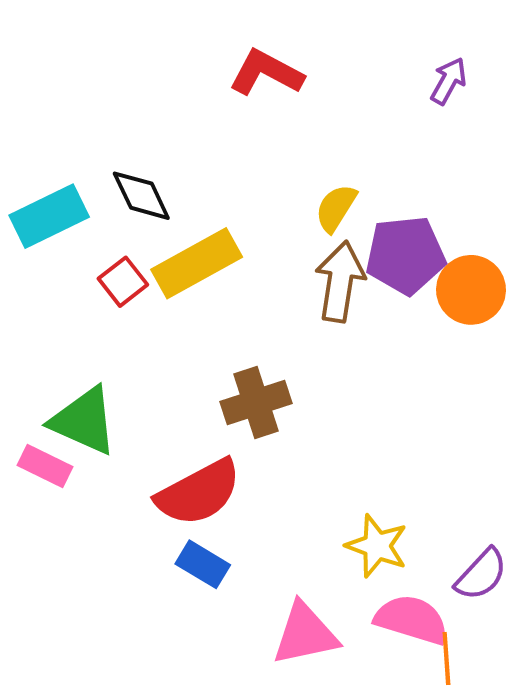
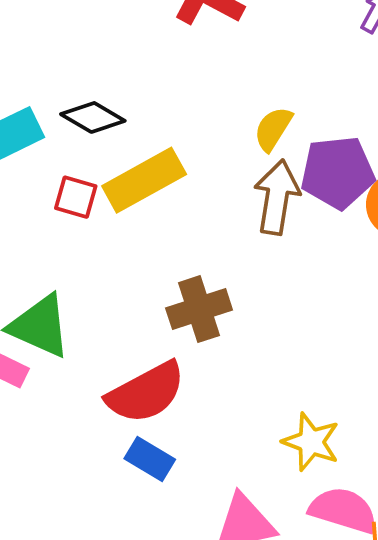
black diamond: (141, 196) -> (93, 117), turned -34
red square: (123, 282) -> (76, 197), turned -36

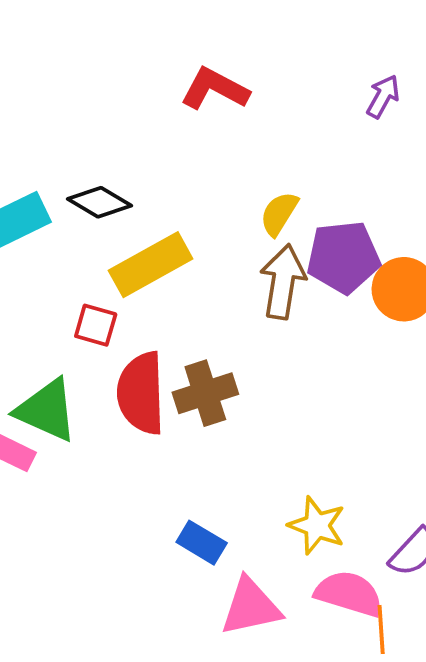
red square: (76, 197) -> (96, 325), moved
red semicircle: (146, 393) -> (141, 393), moved, turned 116
blue rectangle: (150, 459) -> (202, 543), moved

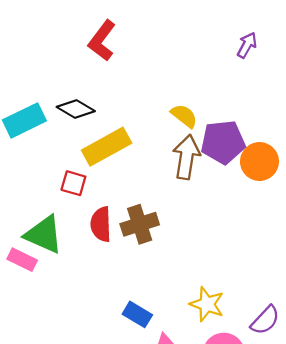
red L-shape: (215, 89) -> (102, 41), moved, turned -81
yellow semicircle: (279, 214) -> (184, 116), turned 96
red semicircle: (141, 393) -> (101, 224), size x0.7

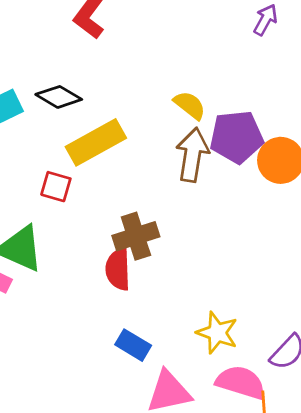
red semicircle: (101, 224) -> (118, 269), moved

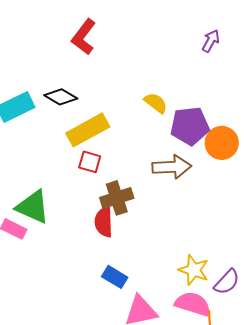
brown arrow: (192, 155) -> (172, 167), moved, turned 78
red square: (56, 187) -> (90, 162), moved
yellow star: (217, 333) -> (194, 270), moved

